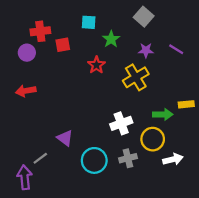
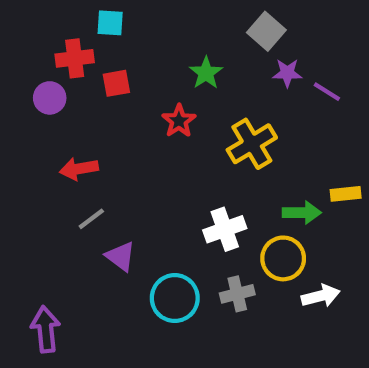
cyan square: (89, 22) -> (110, 23), moved
purple star: (146, 50) -> (287, 73), moved
red arrow: (26, 91) -> (79, 169), moved
gray line: (40, 158) -> (91, 219), moved

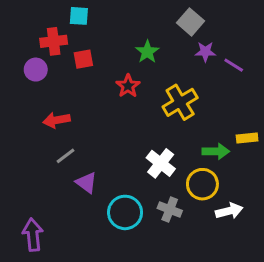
white cross: (225, 229) -> (161, 163), turned -32
gray cross: (237, 294) -> (170, 209), turned 35

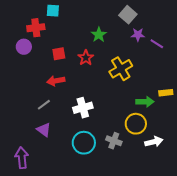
red square: (83, 59) -> (59, 54), moved
red arrow: (57, 120) -> (56, 81), moved
white cross: (161, 163) -> (83, 108), moved, turned 36
purple triangle: (86, 183) -> (44, 130), moved

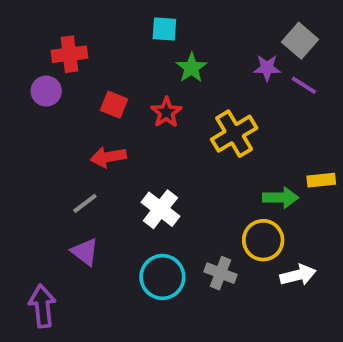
cyan square: (53, 11) -> (164, 29), moved
gray square: (128, 15) -> (300, 41), moved
red square: (59, 54) -> (114, 105), turned 32
white cross: (83, 108) -> (160, 209), turned -36

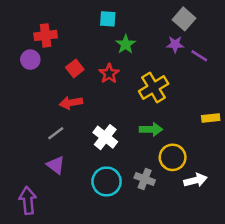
gray square: (300, 41) -> (184, 19), moved
red square: (114, 105) -> (75, 68), turned 30
green arrow: (281, 198) -> (151, 129), moved

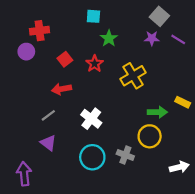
purple line: (199, 56) -> (178, 39), moved
yellow rectangle: (211, 118) -> (183, 102), turned 32
green arrow: (151, 129) -> (157, 112), moved
white arrow: (195, 180) -> (179, 167), moved

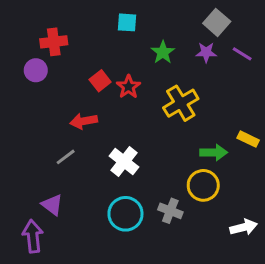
green star: (109, 38) -> (163, 52), moved
red square: (65, 59) -> (100, 81), moved
purple triangle: (48, 143) -> (52, 205), moved

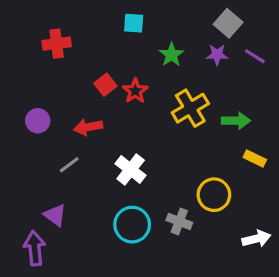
purple circle: (36, 70) -> (38, 121), moved
yellow rectangle: (248, 139) -> (255, 158), moved
green arrow: (214, 152) -> (236, 121), moved

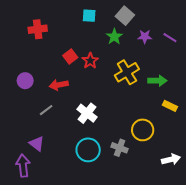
gray square: (228, 23) -> (125, 16), moved

